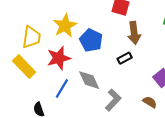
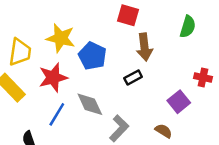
yellow star: (65, 26) -> (61, 38), turned -30

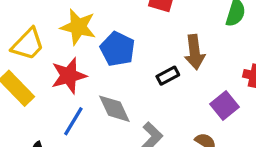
brown arrow: (144, 47) -> (195, 52), moved
yellow trapezoid: (20, 52) -> (28, 44), turned 36

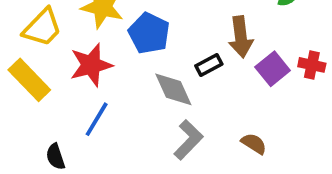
purple square: (225, 106) -> (273, 69), moved
gray diamond: (114, 109) -> (173, 89), moved

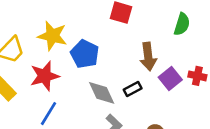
black rectangle: (209, 65) -> (133, 89), moved

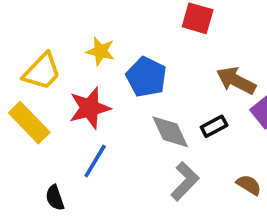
yellow star: (52, 36) -> (101, 51), size x0.7
brown arrow: (148, 57) -> (236, 81), turned 124

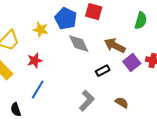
blue pentagon: (146, 77) -> (66, 19), moved
red star: (90, 108) -> (35, 61), size x0.7
gray diamond: (170, 132) -> (79, 44), moved

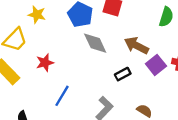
yellow star: (41, 30) -> (37, 15), moved
blue line: (38, 90) -> (62, 96), moved

